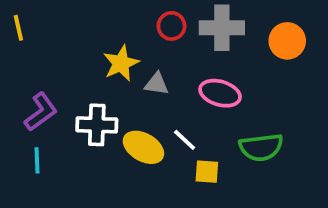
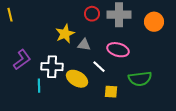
white line: (185, 140) -> (99, 67), moved
cyan line: (37, 160) -> (39, 86), moved

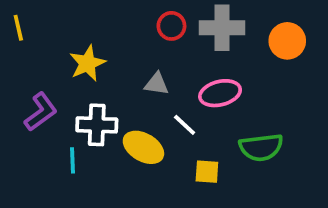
yellow star: (65, 34) -> (87, 63), moved
pink ellipse: (118, 50) -> (220, 93), turned -30

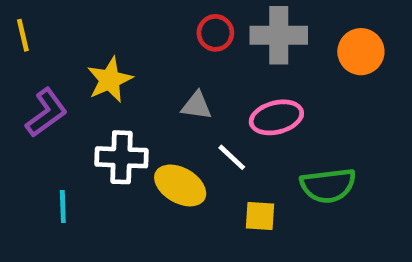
purple L-shape: (41, 112) -> (46, 113), moved
cyan line: (72, 160) -> (63, 207), moved

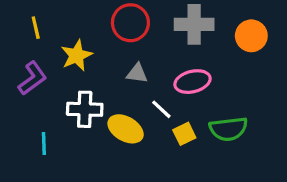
red circle: (215, 33) -> (130, 23), moved, size x1.5
yellow line: (23, 35) -> (36, 28), moved
yellow square: (260, 216) -> (184, 134), moved, turned -30

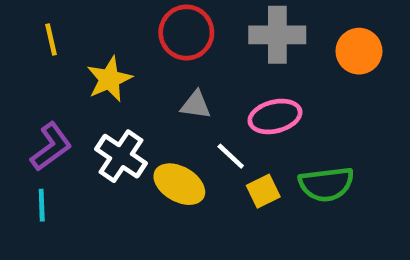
purple L-shape: (32, 78) -> (51, 147), moved
white cross: (85, 109) -> (121, 156), turned 32
cyan line: (44, 144) -> (42, 205), moved

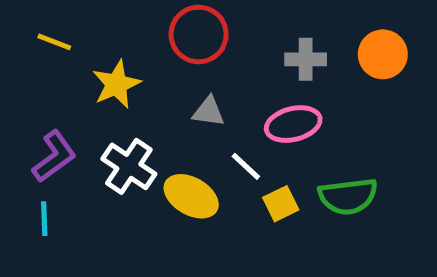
gray cross: (277, 35) -> (306, 59), moved, size x0.7
yellow line: (51, 39) -> (54, 42), turned -56

